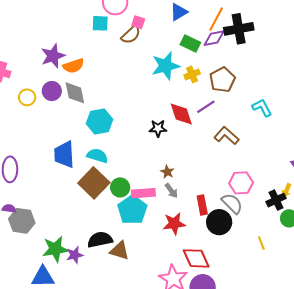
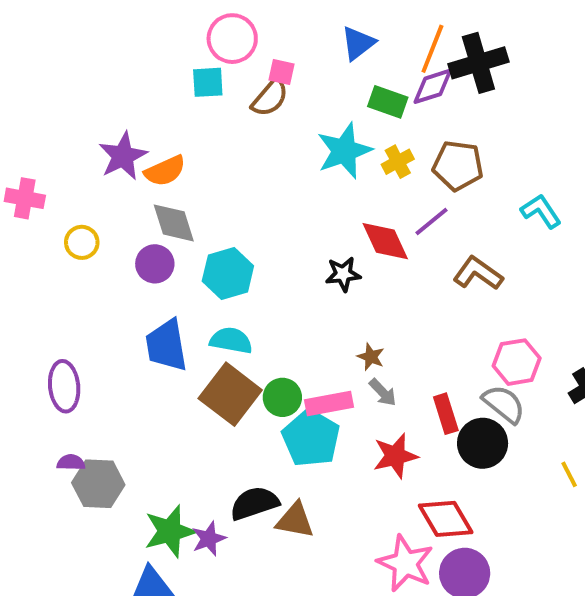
brown pentagon: (222, 80) -> (458, 166), turned -30
purple circle: (52, 91) -> (155, 264), moved

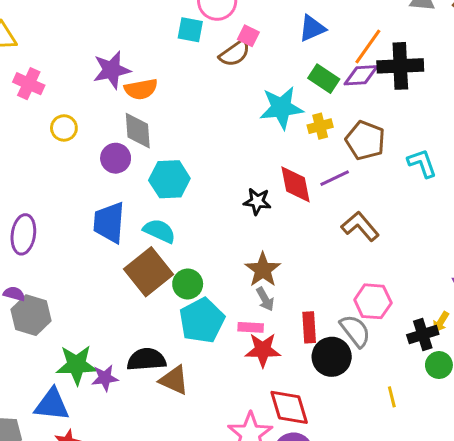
cyan L-shape: (541, 211) -> (422, 163), moved
brown star: (371, 357) -> (263, 270), size x1.6
pink rectangle: (329, 403) -> (251, 327), moved, size x0.7

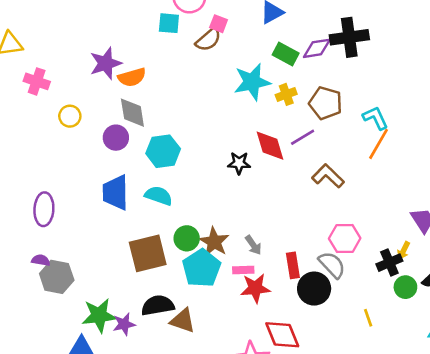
orange line: (368, 46) -> (378, 144), moved
brown star: (263, 270) -> (214, 242), moved
brown square: (148, 272) -> (148, 253), moved, turned 30

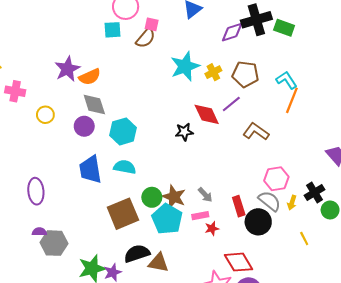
green rectangle: (286, 54) -> (284, 28), moved
yellow arrow: (404, 251) -> (292, 203), moved
red star: (255, 288) -> (212, 228), size x0.6

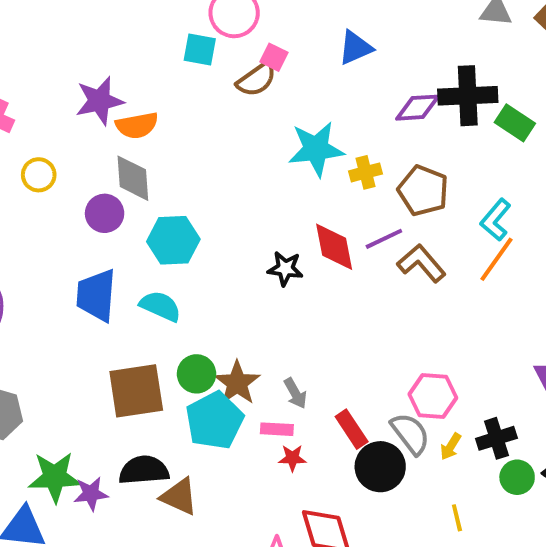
cyan L-shape: (286, 80) -> (496, 220), turned -120
brown L-shape: (256, 132) -> (421, 263), moved
red rectangle: (239, 206) -> (352, 429), turned -30

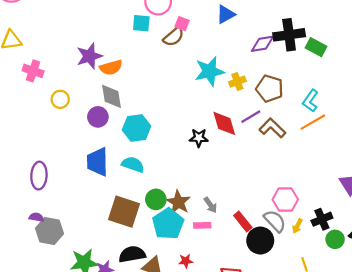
orange line: (496, 259) -> (313, 122), turned 30
brown square: (136, 391) -> (124, 212), turned 32
red star: (292, 458) -> (186, 261), moved

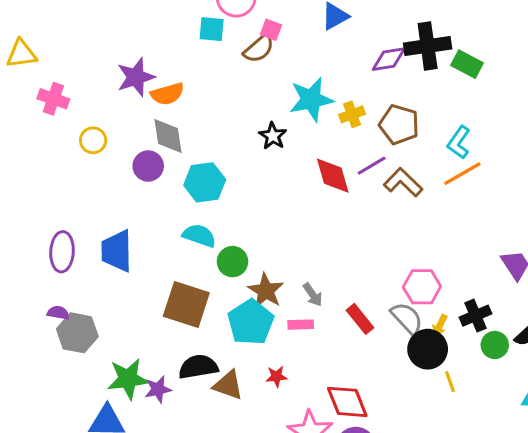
black star: (199, 138) -> (273, 136), moved, turned 30
blue trapezoid: (98, 162) -> (117, 251), moved
green circle: (156, 199) -> (232, 262), moved
black circle: (260, 241) -> (428, 349), moved

